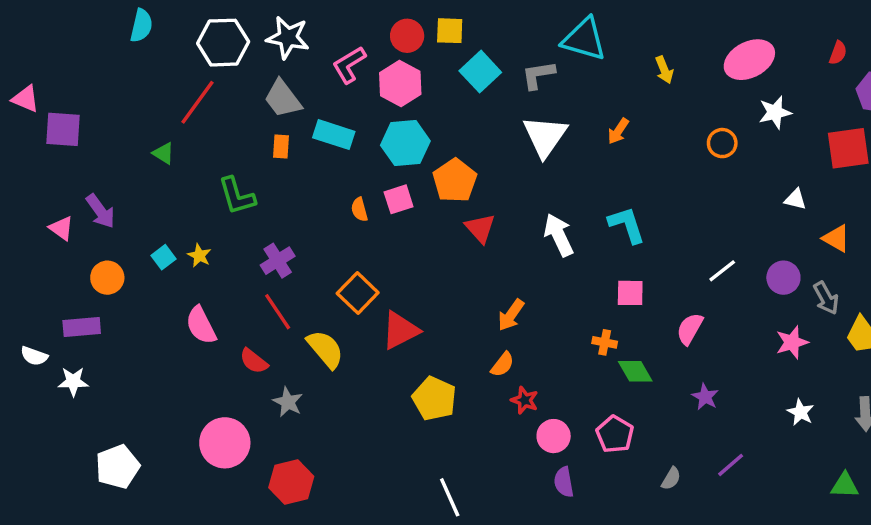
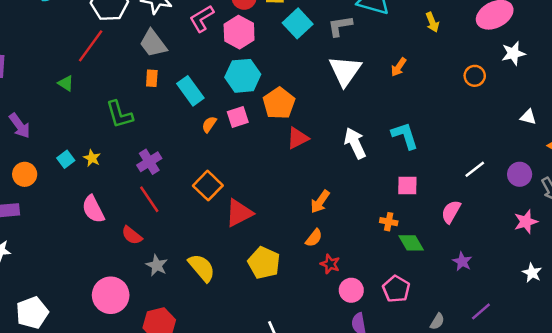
cyan rectangle: (334, 135) -> (190, 91), moved, turned 36
orange semicircle: (359, 209) -> (209, 124), turned 49
red triangle: (480, 228) -> (298, 138), turned 45
yellow semicircle: (325, 349) -> (202, 268), moved

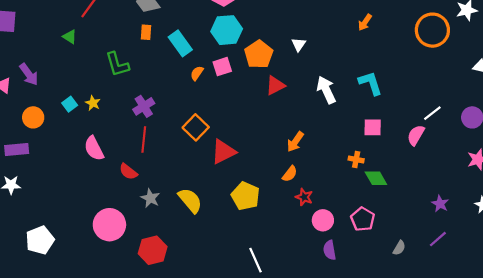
white triangle: (345, 71) -> (299, 44), moved, size x0.5
orange circle: (475, 76) -> (432, 30), size x1.8
red line: (149, 199) -> (144, 140), turned 40
pink semicircle: (451, 212) -> (416, 135), moved
purple star: (462, 262) -> (440, 204), moved

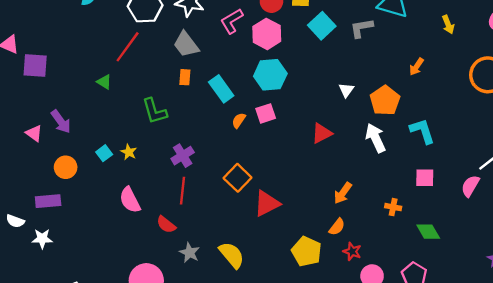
orange pentagon: (259, 54) -> (385, 101), moved
orange cross: (356, 159) -> (393, 207), moved
yellow pentagon: (245, 196) -> (307, 251), moved

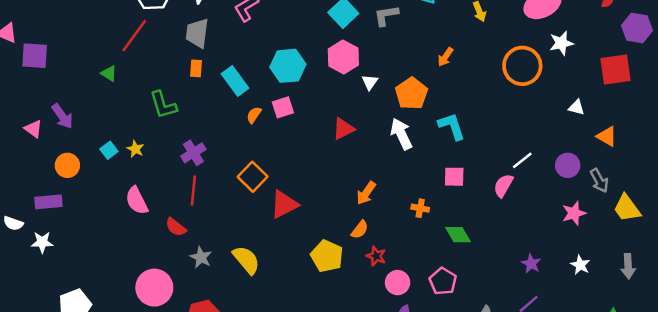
pink hexagon: (267, 34) -> (343, 57), moved
gray trapezoid: (186, 44) -> (197, 33), turned 44

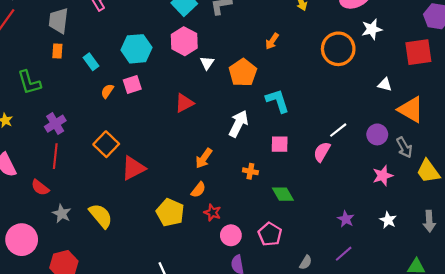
cyan rectangle: (235, 81) -> (91, 62), size x0.7
white arrow: (401, 134) -> (238, 124), moved, turned 52
orange triangle: (607, 136) -> (411, 110), size x1.5

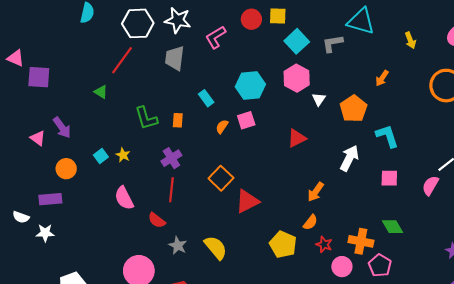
orange rectangle: (57, 51) -> (178, 120), moved
orange cross: (250, 171) -> (361, 241), moved, size x1.6

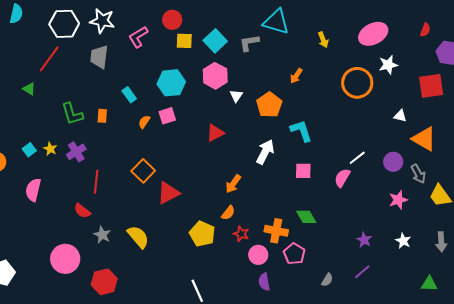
yellow square: (278, 16) -> (184, 41), moved
purple cross: (171, 158) -> (76, 152), moved
pink semicircle: (124, 198) -> (33, 190), moved, turned 40

